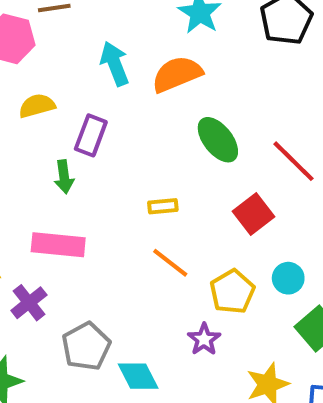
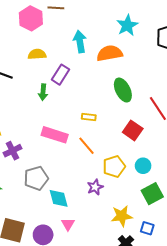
red square: (254, 214) -> (133, 130), turned -30
pink rectangle: (58, 245) -> (55, 135), moved

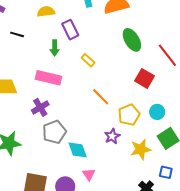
purple rectangle: (61, 75) -> (70, 30), turned -54
yellow rectangle: (89, 117) -> (88, 60), moved, turned 40
pink rectangle: (55, 135) -> (48, 78), moved
purple cross: (12, 151) -> (40, 107), moved
yellow star: (122, 216) -> (141, 149), moved

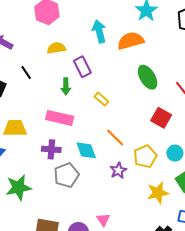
black line: (17, 34) -> (26, 73), turned 40
purple cross: (40, 107) -> (51, 149), turned 36
purple star: (112, 136) -> (118, 170), moved
cyan diamond: (78, 150) -> (86, 150), moved

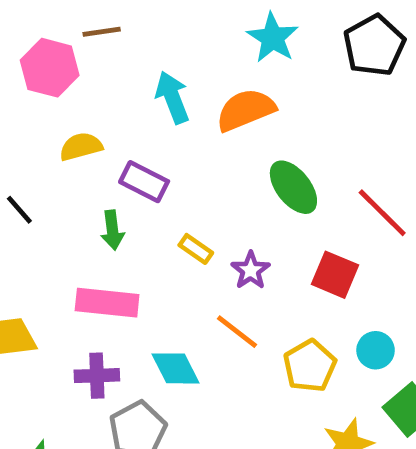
purple rectangle: (82, 67) -> (144, 182), turned -30
purple star: (118, 170) -> (251, 270), moved

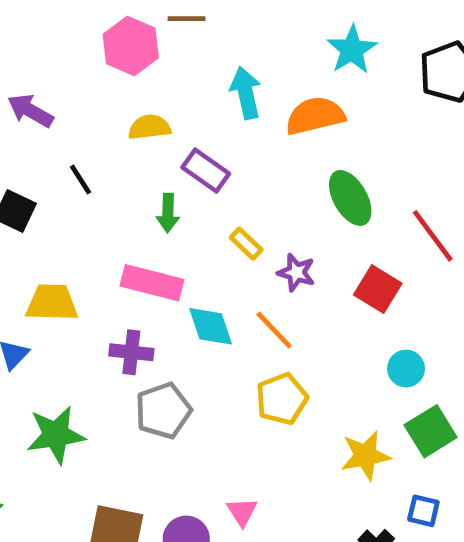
purple star: (251, 270) -> (296, 272), turned -30
yellow pentagon: (310, 366) -> (282, 399), moved
cyan diamond: (175, 368) -> (211, 326), moved

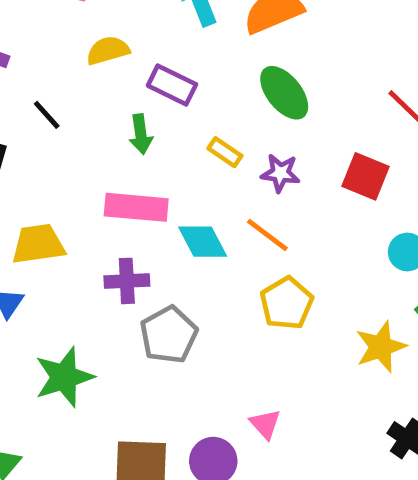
green ellipse: (350, 198) -> (284, 93), moved

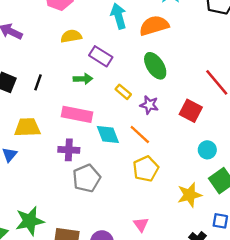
black line: (47, 115) -> (38, 82), moved, turned 56
green arrow: (141, 134) -> (83, 79), turned -90
green star: (64, 377) -> (30, 221), moved
pink triangle: (265, 424) -> (141, 224), moved

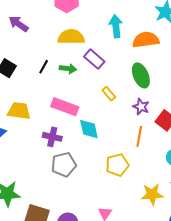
yellow semicircle: (71, 36) -> (71, 37), size x1.4
green arrow: (83, 79) -> (68, 69), moved
black line: (38, 82) -> (44, 67), moved
purple star: (149, 105) -> (141, 107), moved
orange line: (140, 134) -> (139, 136), moved, turned 48

